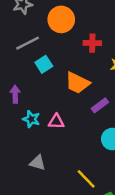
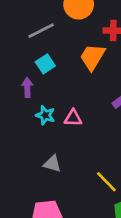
cyan square: (44, 64) -> (45, 64), moved
orange trapezoid: (77, 83) -> (92, 57), moved, turned 95

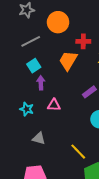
purple arrow: (27, 87) -> (41, 83), moved
cyan star: (45, 115) -> (27, 109), moved

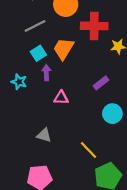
red cross: (83, 41) -> (94, 26), size x1.6
orange trapezoid: (68, 61) -> (63, 49), moved
cyan star: (27, 109) -> (19, 82), moved

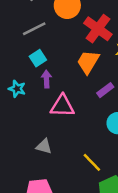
red cross: (94, 26) -> (98, 29), turned 35
orange trapezoid: (63, 49) -> (88, 62), moved
pink triangle: (61, 98) -> (62, 106), size x1.5

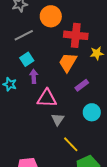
red cross: (98, 29) -> (76, 35), turned -30
gray triangle: (44, 146) -> (58, 119), moved, turned 48

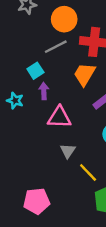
gray line: (24, 35) -> (56, 47), moved
gray triangle: (58, 119) -> (68, 151), moved

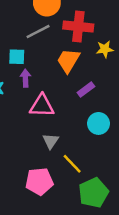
cyan square: (35, 71) -> (17, 57), turned 35
pink pentagon: (37, 201) -> (39, 181), moved

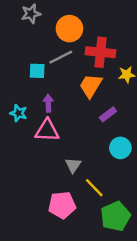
cyan square: (17, 57) -> (37, 71), moved
pink triangle: (42, 106) -> (47, 131), moved

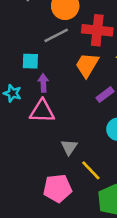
cyan square: (37, 71) -> (30, 61), moved

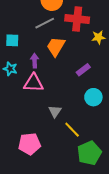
cyan square: (30, 61) -> (12, 40), moved
orange trapezoid: (87, 65) -> (56, 46), moved
pink pentagon: (57, 188) -> (29, 144), moved

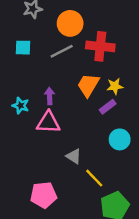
yellow star: (98, 37) -> (115, 86), moved
cyan square: (12, 40) -> (23, 48), moved
orange trapezoid: (56, 46) -> (88, 85), moved
gray triangle: (55, 111) -> (74, 156), turned -32

